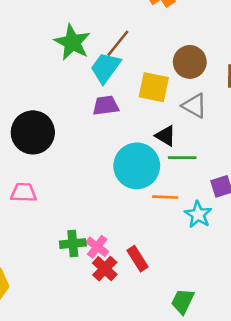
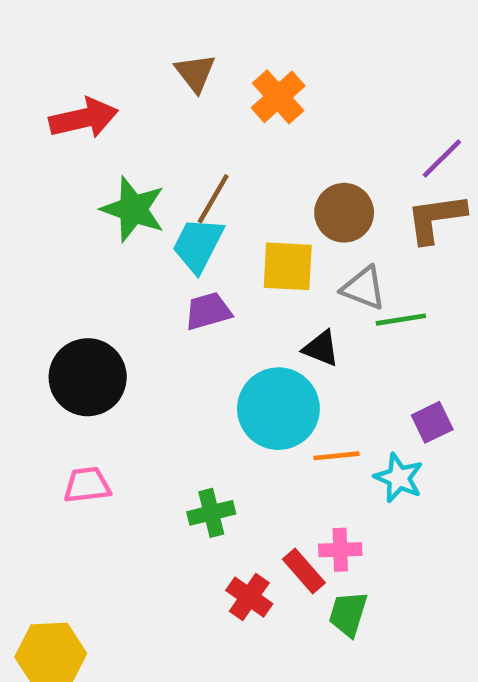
green line: (182, 158) -> (401, 320), moved
green cross: (73, 244) -> (211, 513), moved
pink cross: (97, 247) -> (340, 550), moved, turned -30
green trapezoid: (183, 301) -> (348, 614), moved

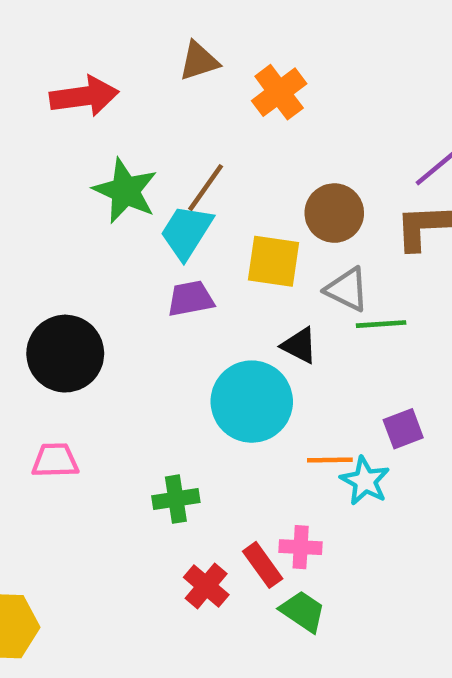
brown triangle: (195, 73) -> (199, 61), turned 45
orange line: (336, 456) -> (330, 460), moved
green trapezoid: (348, 614) -> (303, 611), turned 102

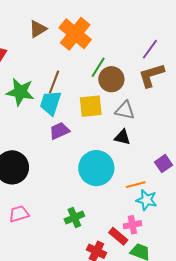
orange cross: (279, 92) -> (75, 34), size x1.4
green line: (381, 324) -> (98, 67), moved, turned -40
black triangle: (299, 346) -> (122, 137), moved
cyan star: (365, 481) -> (146, 200), moved

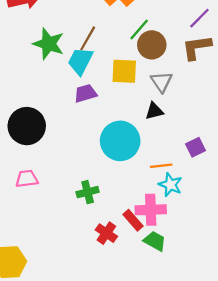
gray triangle: (125, 110) -> (162, 82), turned 35
black triangle: (122, 137) -> (154, 111), turned -36
pink cross: (132, 225) -> (151, 210), size x1.5

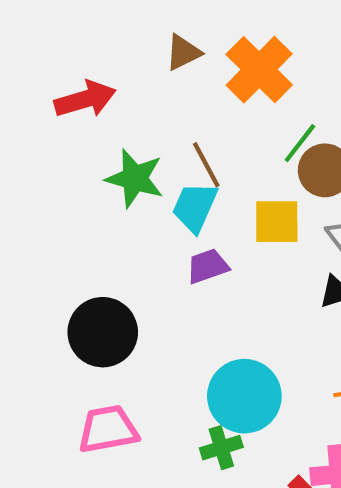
brown line: (88, 38) -> (206, 165), turned -55
cyan circle: (120, 141) -> (244, 396), moved
pink trapezoid: (27, 179) -> (108, 429), size x1.4

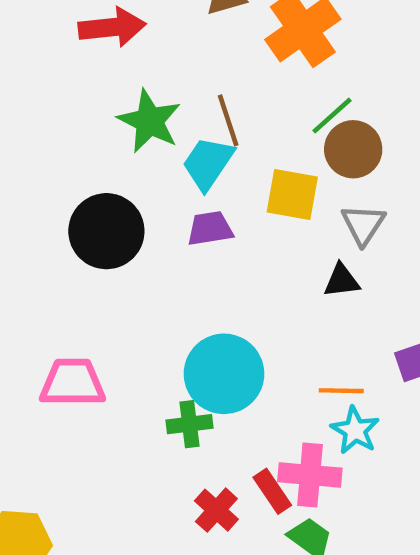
black circle: (103, 332) -> (106, 231), moved

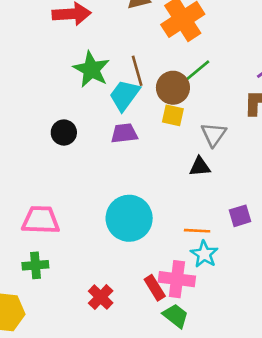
brown circle: (353, 149) -> (173, 88), moved
yellow square: (292, 195) -> (173, 115), size x0.7
black circle: (106, 231) -> (64, 133), size x0.6
green cross: (189, 424) -> (35, 265), moved
red cross: (216, 510) -> (101, 297), moved

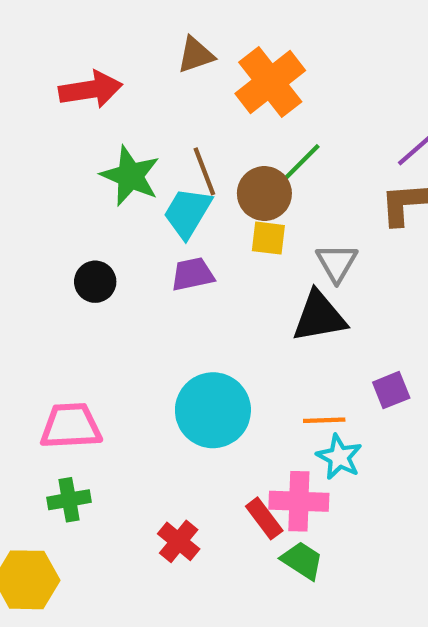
black triangle: (200, 167) -> (319, 317), size x1.6

